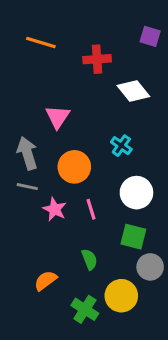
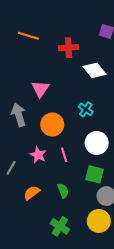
gray line: (27, 187) -> (11, 168), moved, turned -72
orange semicircle: (45, 281) -> (32, 193), moved
yellow circle: (121, 296) -> (99, 221), moved

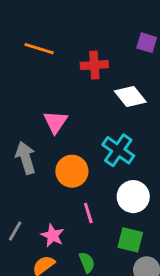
cyan cross: (86, 109) -> (118, 150), size x1.5
pink star: (38, 155) -> (53, 235), moved

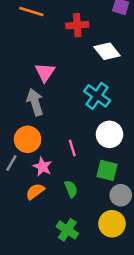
gray arrow: (26, 158) -> (35, 102), moved
orange circle: (72, 171) -> (28, 139), moved

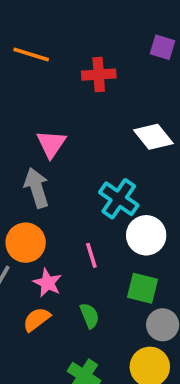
white diamond: (107, 51) -> (153, 137), moved
cyan cross: (97, 96) -> (119, 199), moved

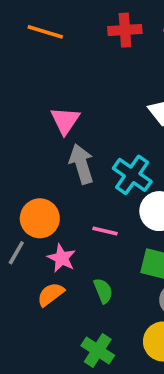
red cross: (99, 75) -> (125, 30), moved
gray arrow: (37, 188) -> (81, 164), moved
pink line: (91, 255) -> (105, 231), turned -60

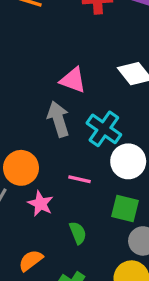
pink triangle: (65, 121) -> (73, 80), moved, turned -44
orange semicircle: (51, 294) -> (31, 260), moved

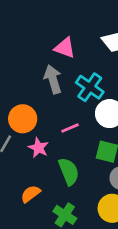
pink line: (79, 179) -> (70, 128), turned -36
green semicircle: (78, 233) -> (69, 171), size x1.5

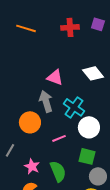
orange circle: (23, 119) -> (30, 122), moved
pink star: (38, 148) -> (32, 166), moved

